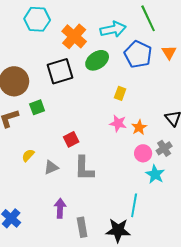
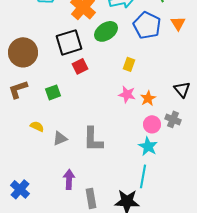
green square: (37, 107) -> (53, 92), moved
red square: (71, 139) -> (80, 66), moved
gray cross: (164, 148) -> (173, 119), turned -35
yellow semicircle: (28, 155) -> (37, 126), turned 72
cyan star: (155, 174) -> (148, 146), moved

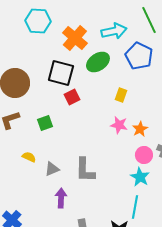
black square: (69, 42) -> (61, 73), turned 32
purple arrow: (69, 179) -> (61, 198), moved

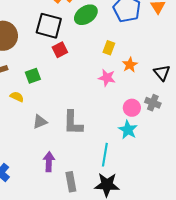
orange star: (140, 129) -> (130, 65), moved
yellow semicircle: (29, 157) -> (17, 97), moved
purple arrow: (61, 198) -> (49, 162), moved
cyan line: (135, 207) -> (105, 155), moved

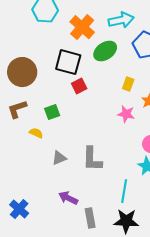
purple arrow: (49, 162) -> (68, 198), turned -66

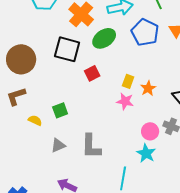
yellow rectangle: (128, 84) -> (128, 81), moved
red square: (79, 86) -> (92, 73), moved
green square: (52, 112) -> (60, 110), moved

